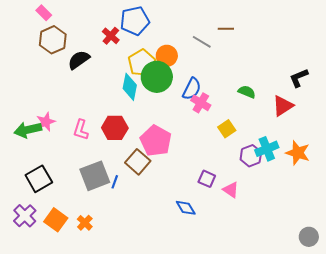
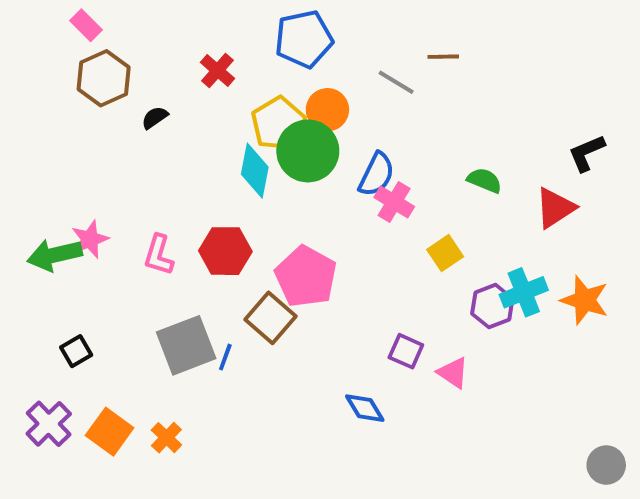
blue pentagon: (135, 21) -> (304, 39), moved
black semicircle: (79, 60) -> (155, 118), size x0.6
black square: (39, 179) -> (76, 351), size x0.6

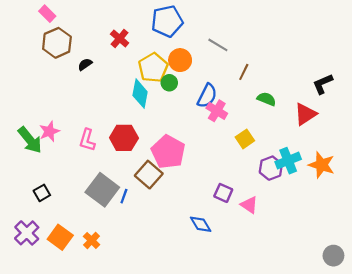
brown line: (443, 57) -> (244, 72), moved, turned -63
green circle: (308, 151) -> (169, 83), size x0.5
green arrow: (55, 255) -> (30, 140), turned -116
gray square: (186, 345) -> (102, 190), turned -32

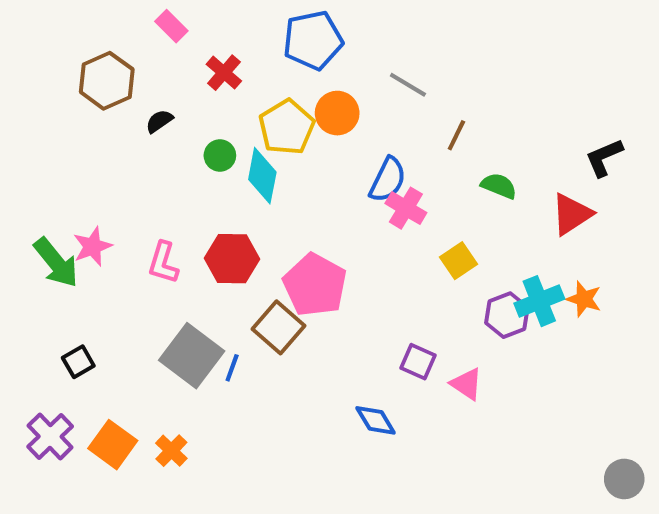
pink rectangle: (47, 14) -> (171, 26), moved
green circle: (169, 83) -> (220, 155), moved
orange star: (322, 165) -> (584, 299), moved, size x0.7

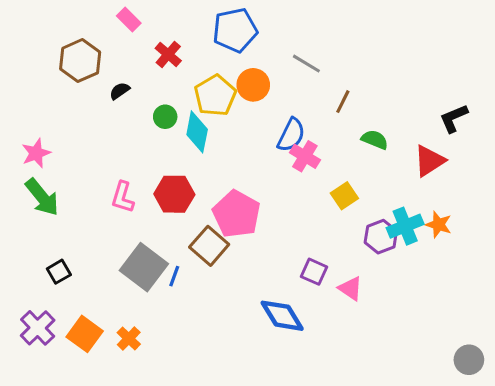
pink star: (93, 246) -> (36, 153), moved
blue diamond: (376, 420) -> (282, 316), size x1.4

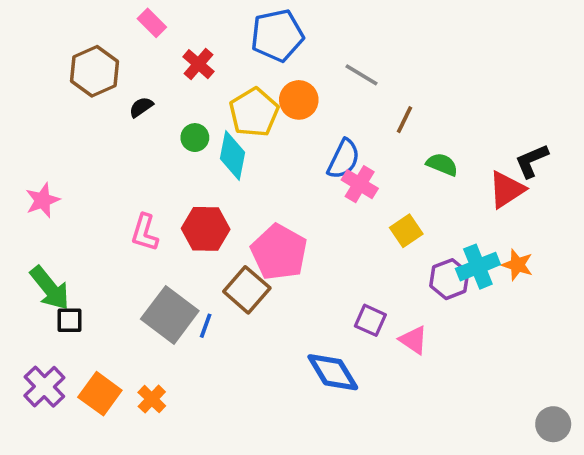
black L-shape: (454, 118) -> (532, 161), moved
pink star: (36, 153) -> (43, 200), moved
green arrow: (42, 197) -> (50, 288), moved
black square: (59, 272) -> (69, 320), turned 30

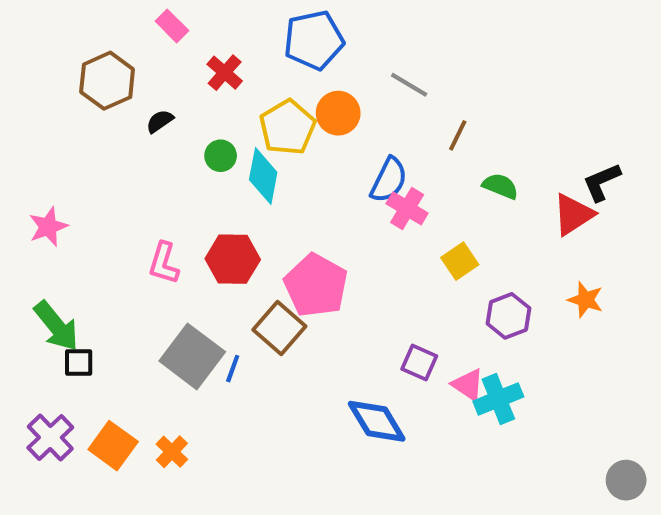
cyan cross: (478, 267) -> (498, 399), moved

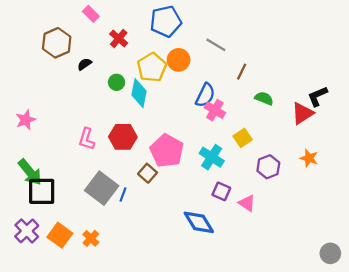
brown square: (279, 328) -> (148, 173), size x0.7
black square: (79, 362) -> (42, 191), size x1.8
cyan cross: (498, 399) -> (212, 157), moved, turned -35

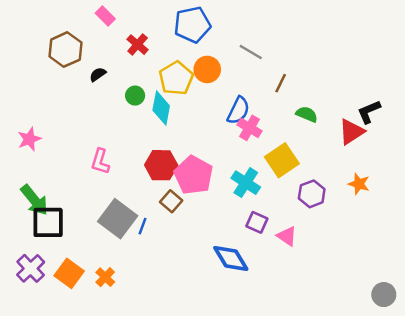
red hexagon: (123, 137) -> (161, 165), moved
yellow square: (243, 138) -> (282, 160), size x1.5

